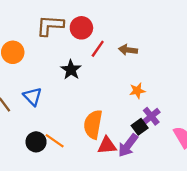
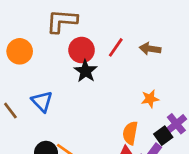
red circle: (81, 28) -> (82, 50), moved
orange star: (137, 91) -> (150, 99), moved
orange semicircle: (93, 124) -> (130, 133), moved, size x0.7

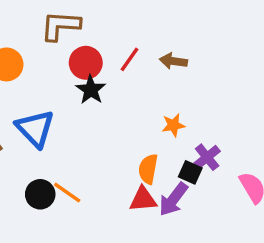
blue triangle: (42, 101) -> (35, 129), size x1.4
black square: (163, 136) -> (190, 172), turned -30

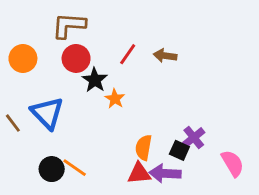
red circle: (86, 63) -> (76, 58), moved
orange star: (173, 125) -> (115, 99), moved, turned -30
purple arrow: (173, 199) -> (165, 173), turned 56

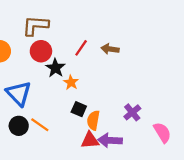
black square: (179, 150) -> (79, 109), moved
orange line: (75, 168) -> (40, 125), moved
black circle: (52, 169) -> (19, 126), moved

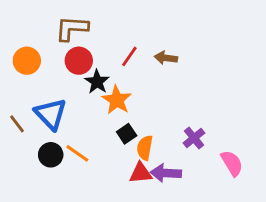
orange star: (71, 82) -> (117, 100), size x1.5
black square: (79, 109) -> (127, 134), turned 32

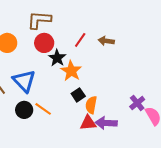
purple cross: (194, 138) -> (137, 103), moved

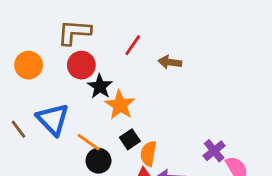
red line: (80, 40) -> (133, 45), moved
orange line: (43, 109) -> (88, 142), moved
black circle: (24, 110) -> (98, 161), moved

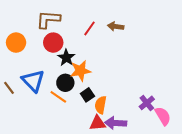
brown arrow: (170, 62) -> (116, 26), moved
orange star: (120, 105) -> (80, 71), turned 30
black circle: (98, 161) -> (65, 83), moved

